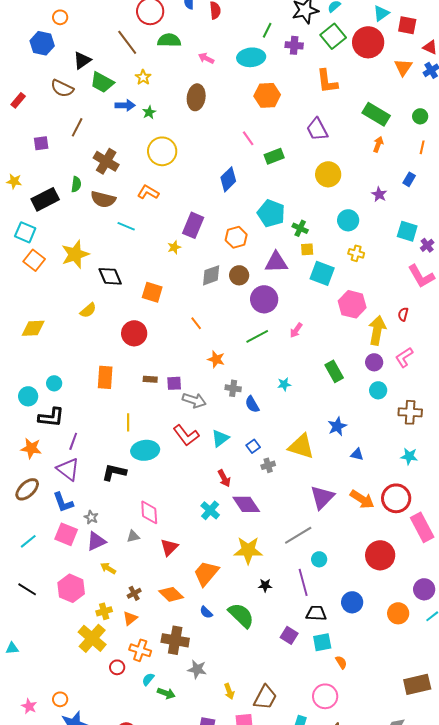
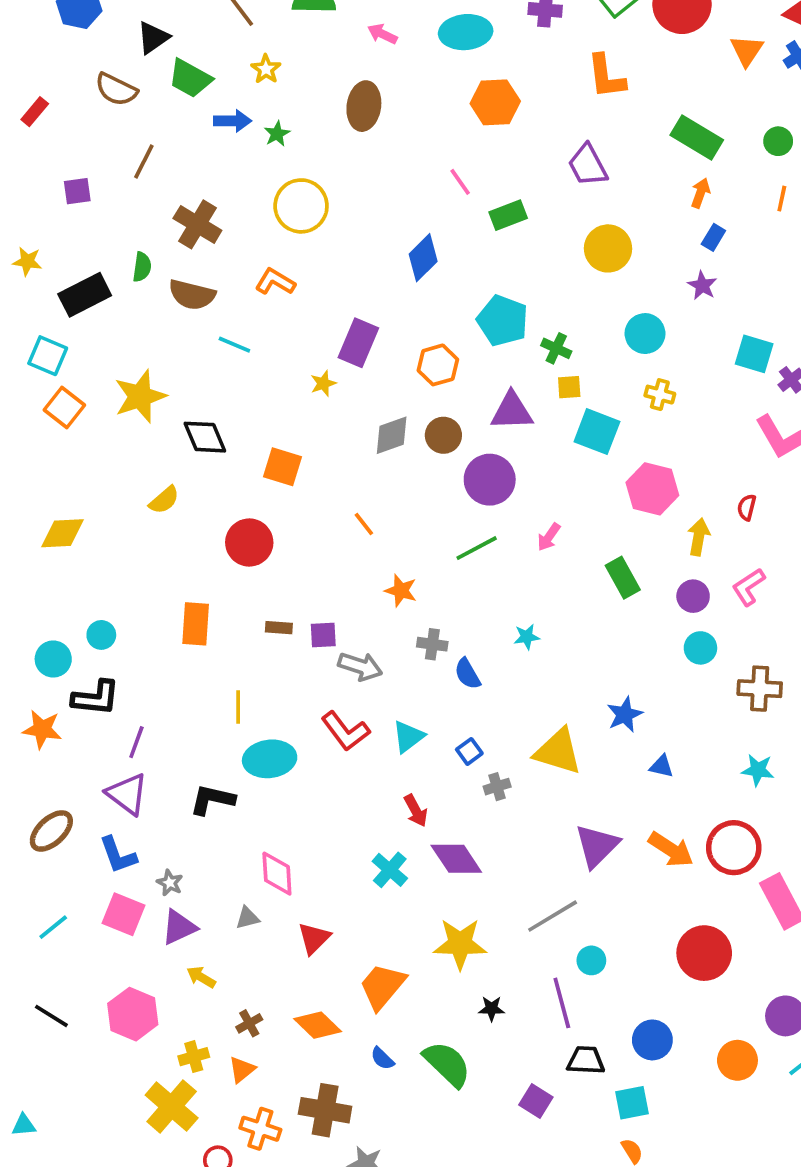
blue rectangle: (409, 179) -> (713, 237), moved
yellow arrow: (377, 330) -> (699, 537), size x0.7
green rectangle: (334, 371) -> (623, 578), moved
orange star: (31, 448) -> (42, 729), moved
cyan square: (322, 642) -> (632, 1103), moved

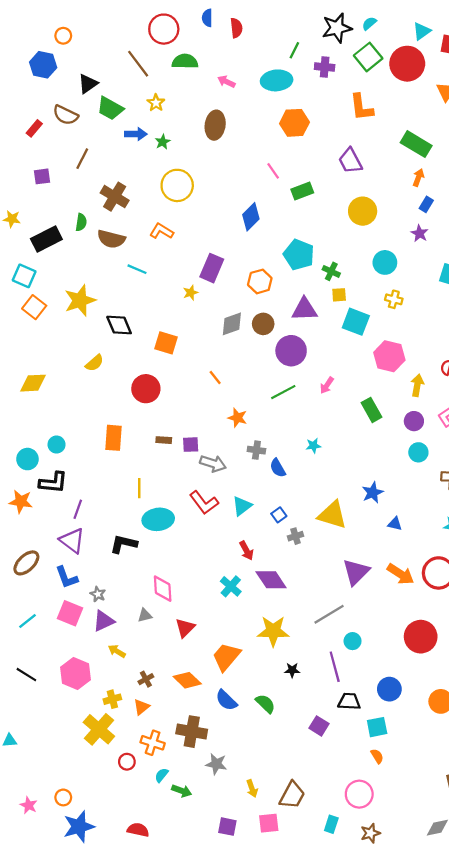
red rectangle: (35, 112) -> (34, 128), moved
blue semicircle: (382, 1058) -> (226, 700), size x1.5
green semicircle: (447, 1064) -> (265, 704), size x0.7

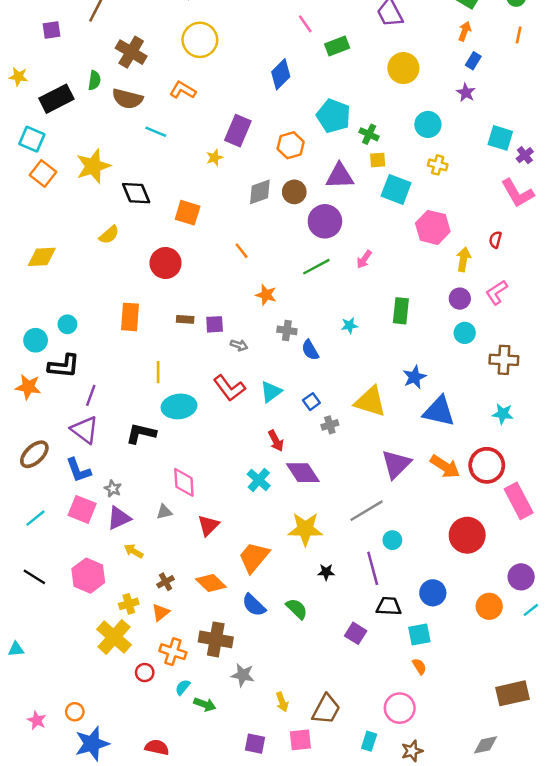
green rectangle: (371, 410) -> (401, 311), moved, turned 35
gray arrow: (213, 464) -> (239, 345), size x0.6
blue triangle: (395, 524) -> (439, 411), size x2.0

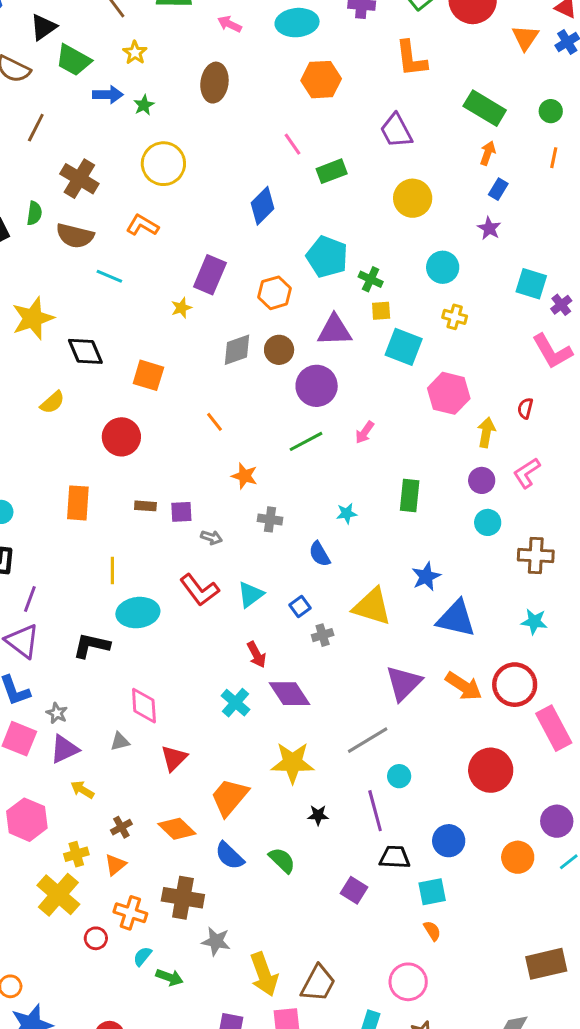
blue semicircle: (310, 350) -> (320, 554), moved
yellow arrow: (282, 702) -> (264, 974), size x1.8

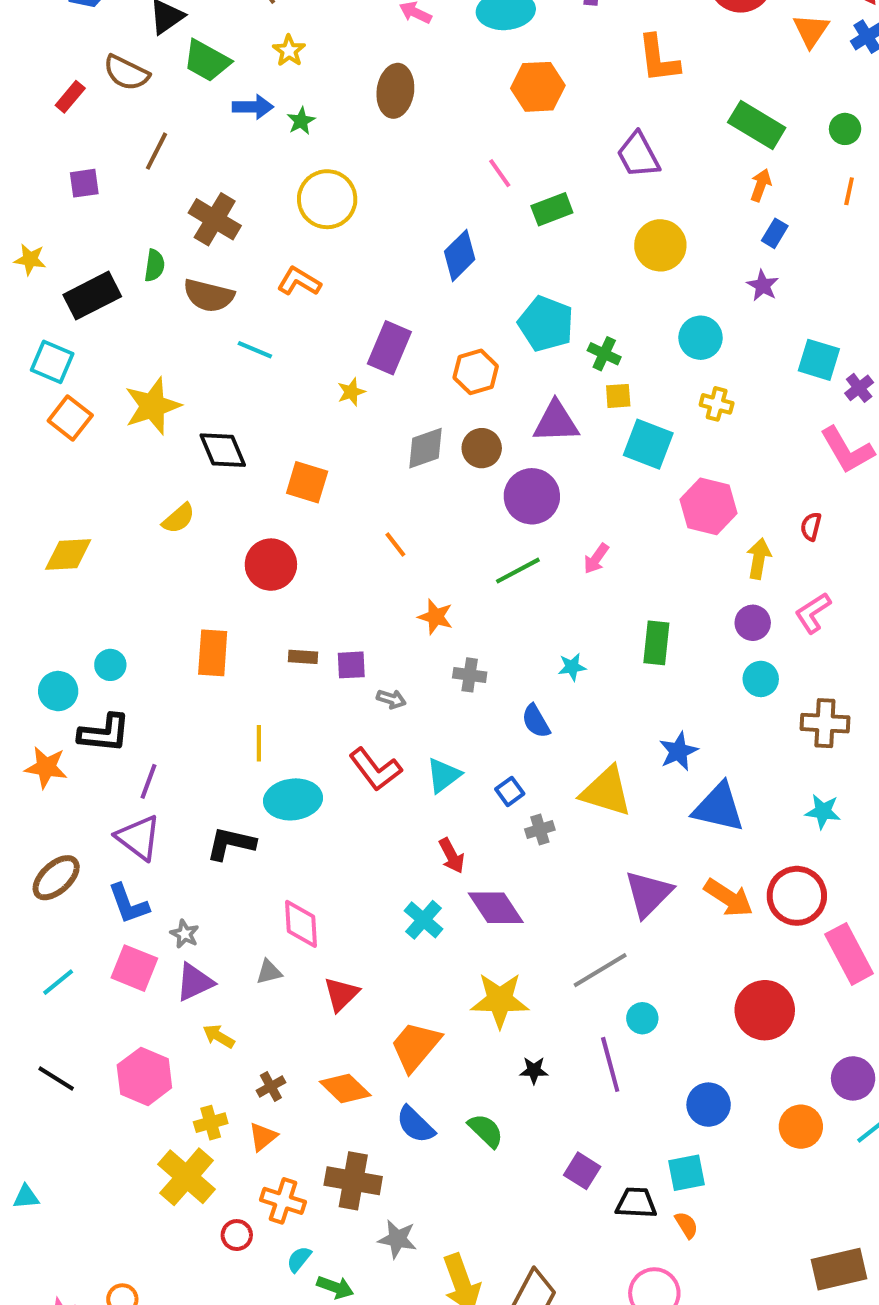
black trapezoid: (395, 857) -> (636, 1203), moved

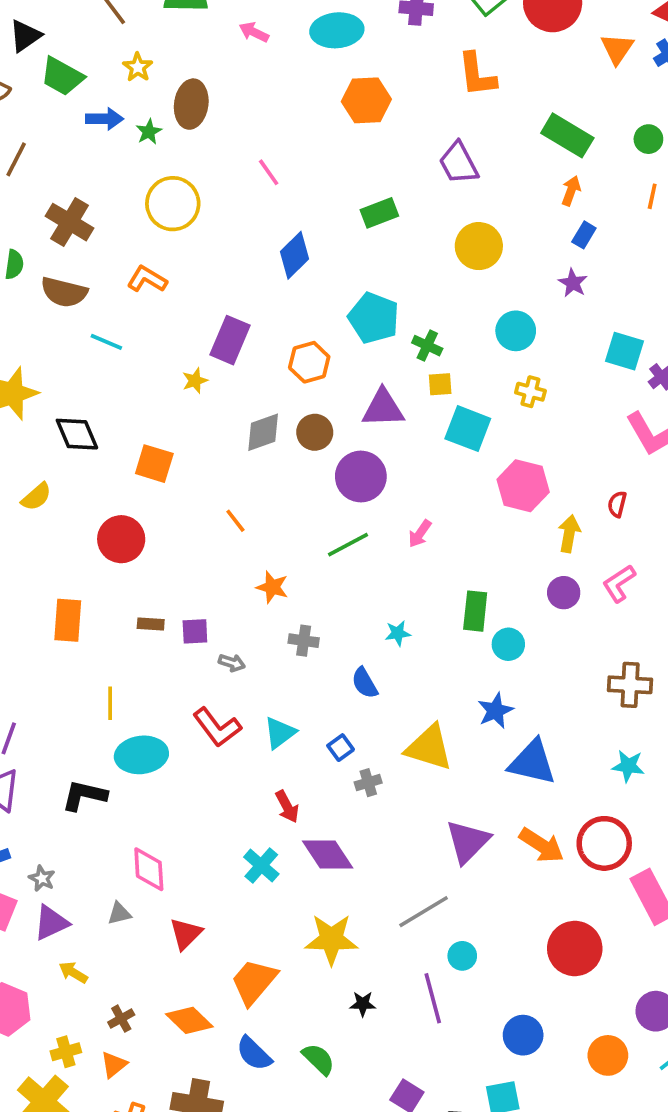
brown ellipse: (395, 91) -> (191, 104), moved
pink line: (500, 173) -> (269, 172), moved
cyan circle: (761, 679) -> (508, 644), moved

